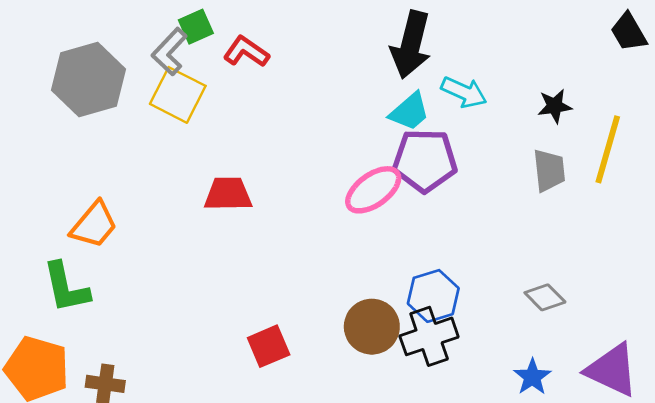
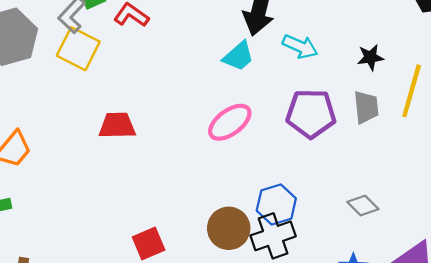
cyan trapezoid: (410, 112) -> (238, 56), moved
purple pentagon: (425, 161) -> (311, 114), moved

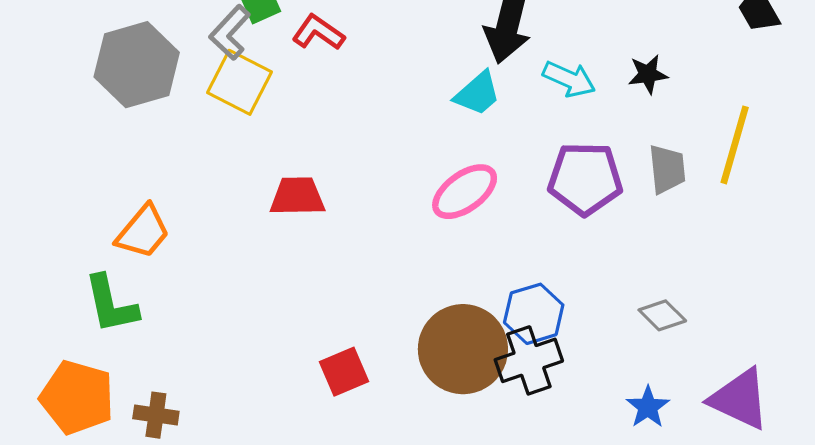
black star: (370, 57) -> (648, 74), moved
brown circle: (229, 228) -> (463, 349), size x1.4

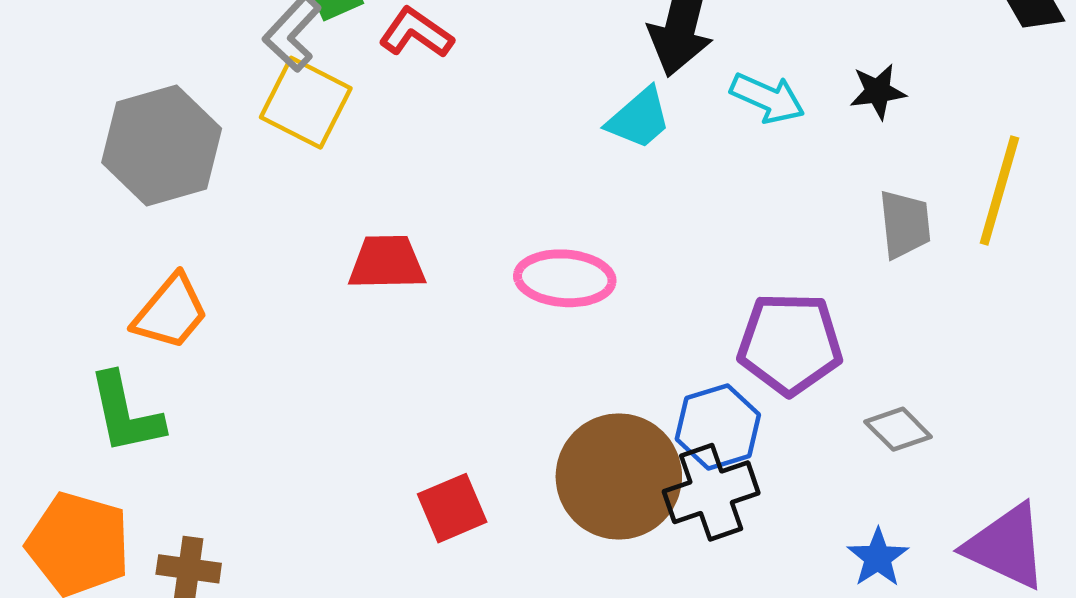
gray hexagon: (137, 65) -> (162, 145), moved
purple pentagon: (585, 179) -> (790, 344), moved
pink ellipse: (465, 192) -> (565, 278), moved, turned 40

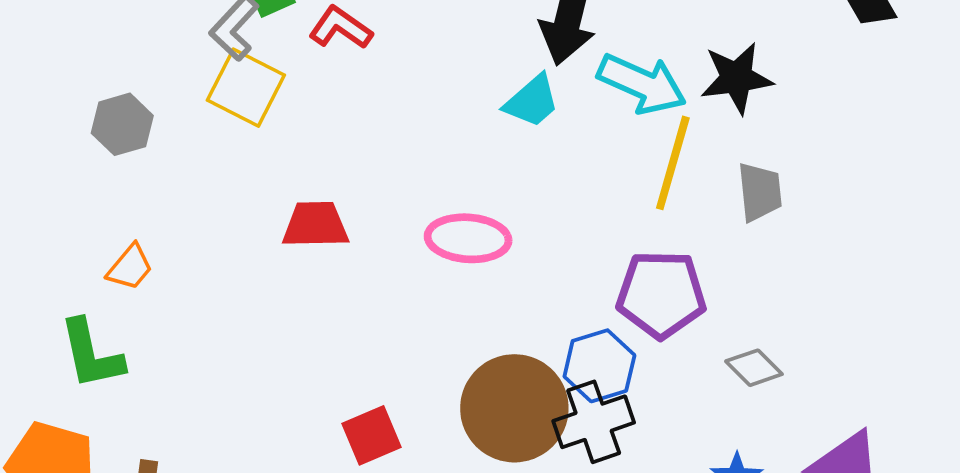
black star: (878, 91) -> (737, 78), size x1.5
cyan arrow: (767, 98) -> (642, 84), size x1.4
gray hexagon: (162, 145) -> (122, 124), size x0.6
yellow line: (999, 190) -> (673, 163), moved
orange trapezoid: (171, 312) -> (130, 267), size x0.7

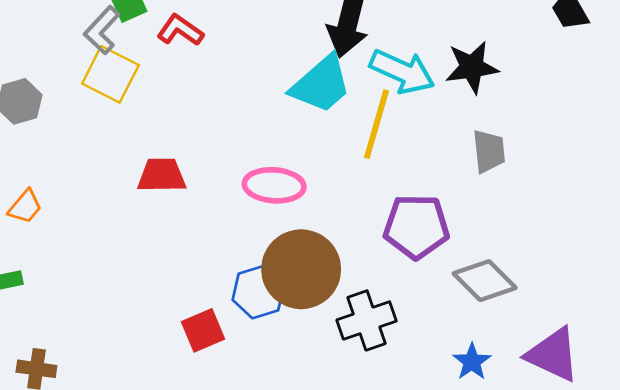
cyan trapezoid: (532, 101) -> (321, 84), size x1.5
yellow line: (673, 163) -> (377, 124), moved
blue hexagon: (599, 366) -> (258, 292), moved
gray diamond: (754, 368) -> (485, 281), size x1.5
brown circle: (514, 408) -> (301, 269), moved

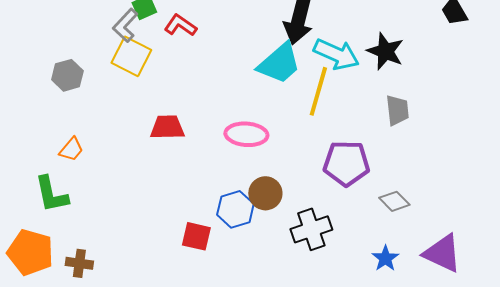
black star: (472, 67) -> (385, 51), turned 30
brown circle: (301, 269) -> (265, 193), size x0.6
gray diamond: (485, 281) -> (394, 201), size x0.7
red square: (203, 330) -> (196, 236), turned 36

